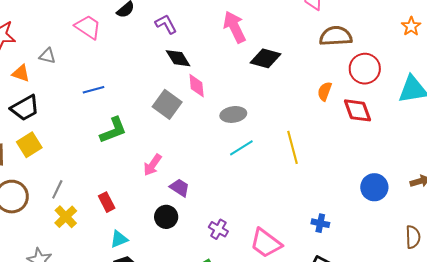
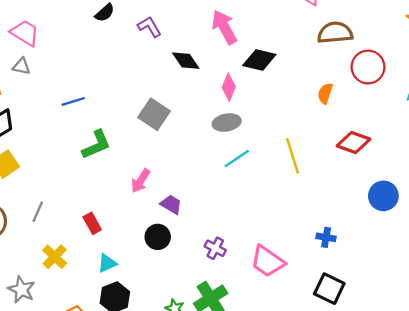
pink trapezoid: (88, 27) -> (25, 33), moved
black diamond: (178, 58) -> (186, 61), moved
pink diamond: (197, 86) -> (229, 87), moved, turned 30
red diamond: (357, 110) -> (353, 143), moved, turned -48
yellow cross: (66, 217) -> (55, 257), moved

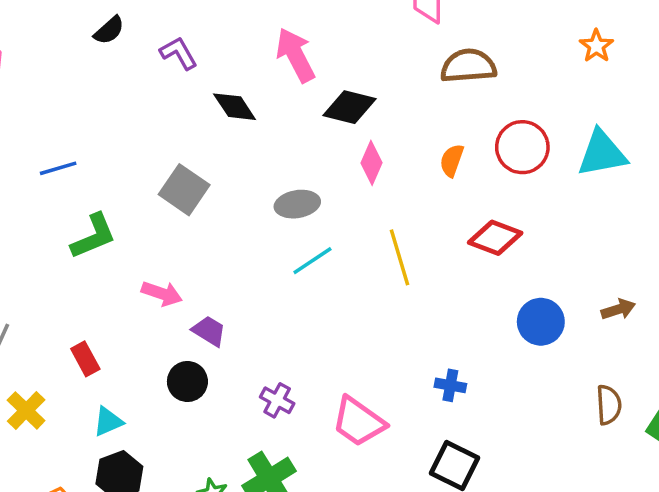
red circle: (368, 67) -> (522, 147), moved
pink diamond: (229, 87) -> (371, 163), moved
pink arrow: (141, 181) -> (162, 294), turned -105

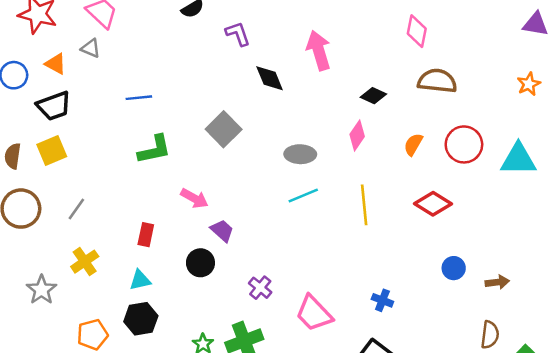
black diamond: (350, 107) -> (373, 96), moved, size x0.7
brown arrow: (618, 309) -> (497, 282), moved
blue circle: (541, 322) -> (454, 268), size x0.7
red rectangle: (85, 359) -> (146, 235), moved, turned 30

